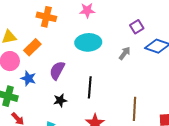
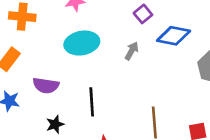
purple semicircle: (57, 70) -> (46, 85), turned -102

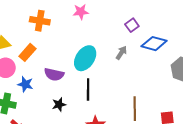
cyan ellipse: (82, 43) -> (85, 58), moved, turned -50

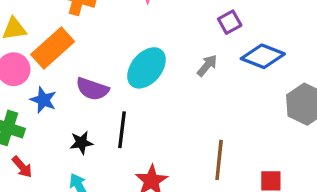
orange rectangle: (28, 52) -> (53, 48), size x1.4
black line: (88, 90) -> (122, 130), moved
black star: (59, 105) -> (81, 143), moved

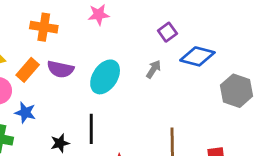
orange rectangle: (53, 48) -> (28, 70), size x0.7
purple semicircle: (92, 89) -> (60, 69), moved

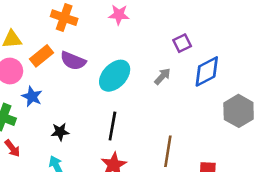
blue diamond: (197, 56) -> (207, 71), turned -52
black line: (91, 129) -> (112, 126), moved

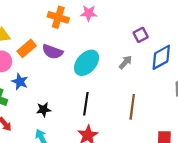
orange cross: (64, 18) -> (58, 17), moved
brown line: (168, 151) -> (132, 107), moved

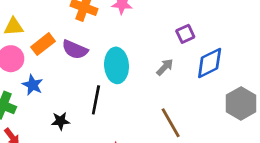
cyan ellipse: (87, 63) -> (117, 65), turned -48
black line: (86, 104) -> (96, 100), moved
brown line: (132, 107) -> (171, 123), turned -40

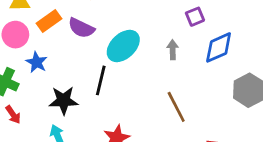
cyan ellipse: (117, 65) -> (123, 46), turned 48
gray arrow: (165, 67) -> (173, 50), turned -48
black star: (60, 121) -> (63, 100), size x1.5

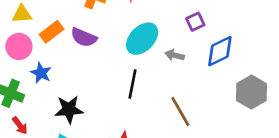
cyan ellipse: (123, 46) -> (142, 39), moved
gray arrow: (173, 50) -> (175, 55), turned -72
black line: (101, 80) -> (133, 84), moved

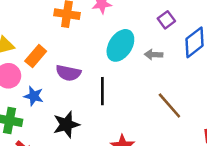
purple semicircle: (84, 37) -> (68, 73), moved
black line: (133, 84) -> (102, 91), moved

